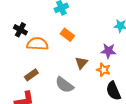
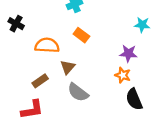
black cross: (20, 30) -> (16, 24), moved
brown triangle: (81, 63) -> (68, 67), moved

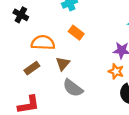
black cross: (16, 24) -> (21, 15), moved
brown rectangle: (40, 81) -> (32, 68), moved

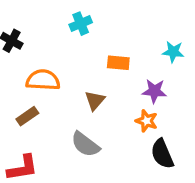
orange rectangle: (76, 33) -> (118, 63), moved, turned -32
brown triangle: (63, 64) -> (95, 100), moved

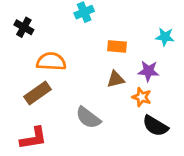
brown triangle: (95, 100) -> (116, 79), moved, turned 36
brown rectangle: (27, 116) -> (38, 93), size x1.4
black semicircle: (162, 154) -> (155, 126), turned -36

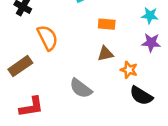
orange semicircle: (51, 61) -> (47, 38), turned 60
purple star: (148, 71) -> (151, 43), moved
brown rectangle: (38, 93) -> (20, 66), moved

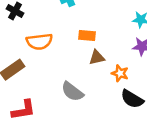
orange rectangle: (107, 24) -> (87, 35), moved
orange semicircle: (47, 38) -> (39, 42), turned 110

